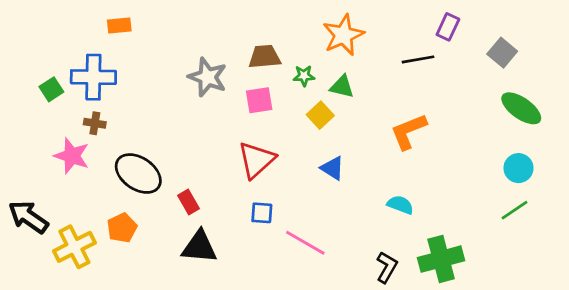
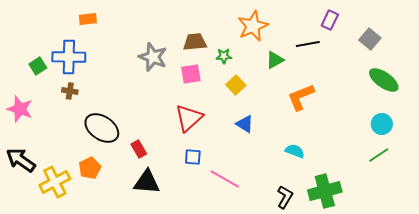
green triangle: (342, 87) -> (275, 60), moved, turned -42
pink star: (72, 156) -> (20, 109), moved

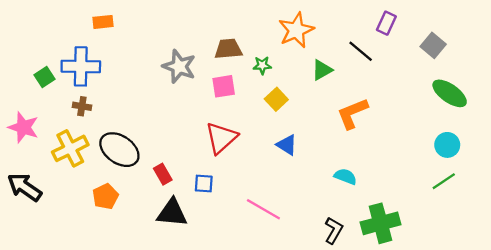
black line: (308, 44) -> (361, 51), turned 50
blue square: (193, 157) -> (204, 184), moved
yellow cross: (55, 182) -> (70, 148), moved

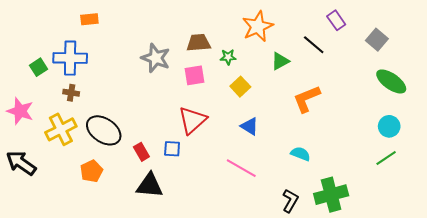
purple rectangle: (386, 23) -> (336, 20), turned -60
blue square: (204, 184) -> (172, 149), moved
pink line: (263, 209) -> (241, 168), moved

